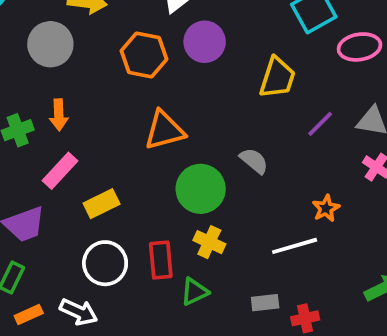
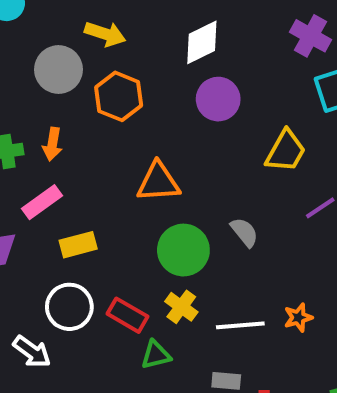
orange hexagon: (144, 55) -> (119, 96), moved
orange star: (326, 208) -> (298, 317), moved
white line: (295, 246) -> (240, 325), moved
red rectangle: (161, 260) -> (127, 315), turned -66

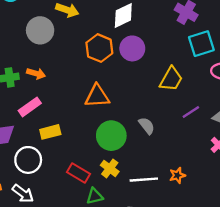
orange hexagon: (119, 96) -> (99, 48), moved
orange arrow: (52, 144) -> (36, 74), turned -84
white circle: (69, 307) -> (28, 160), moved

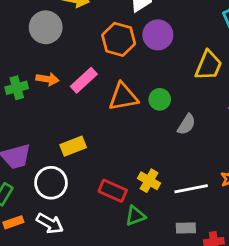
pink rectangle: (30, 107) -> (84, 80), moved
gray semicircle: (147, 126) -> (186, 124), turned 78
green circle: (111, 136) -> (160, 99), moved, size x0.6

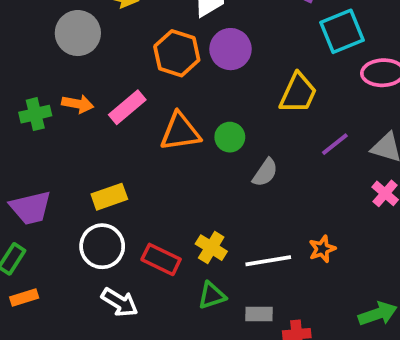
white circle: (51, 183) -> (102, 246), moved
green triangle: (135, 216) -> (212, 295), moved
white arrow: (50, 223) -> (120, 302), moved

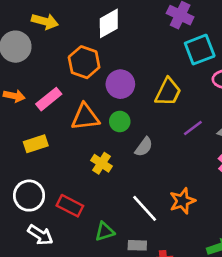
purple circle: (231, 49) -> (120, 84), moved
yellow rectangle: (109, 197) -> (36, 144), moved
yellow cross: (211, 248) -> (102, 163), moved
orange star: (322, 249) -> (182, 201), size x1.4
white line: (268, 261) -> (145, 208), turned 56

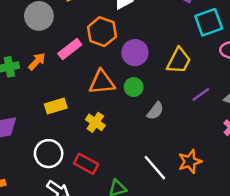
orange arrow: (14, 96) -> (37, 61), turned -60
pink rectangle: (49, 99) -> (70, 49), moved
yellow cross: (102, 163) -> (95, 122), moved

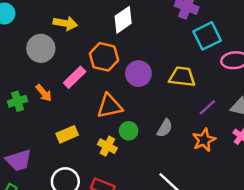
orange arrow: (37, 61) -> (44, 93), turned 102
yellow trapezoid: (179, 61) -> (182, 77), turned -104
green circle: (134, 87) -> (129, 131), moved
orange star: (190, 161) -> (204, 140), moved

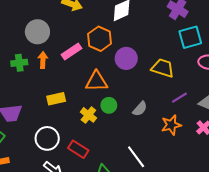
gray circle: (41, 48) -> (37, 32), moved
orange arrow: (44, 93) -> (43, 60), turned -147

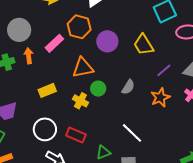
yellow trapezoid: (163, 68) -> (143, 45), turned -130

